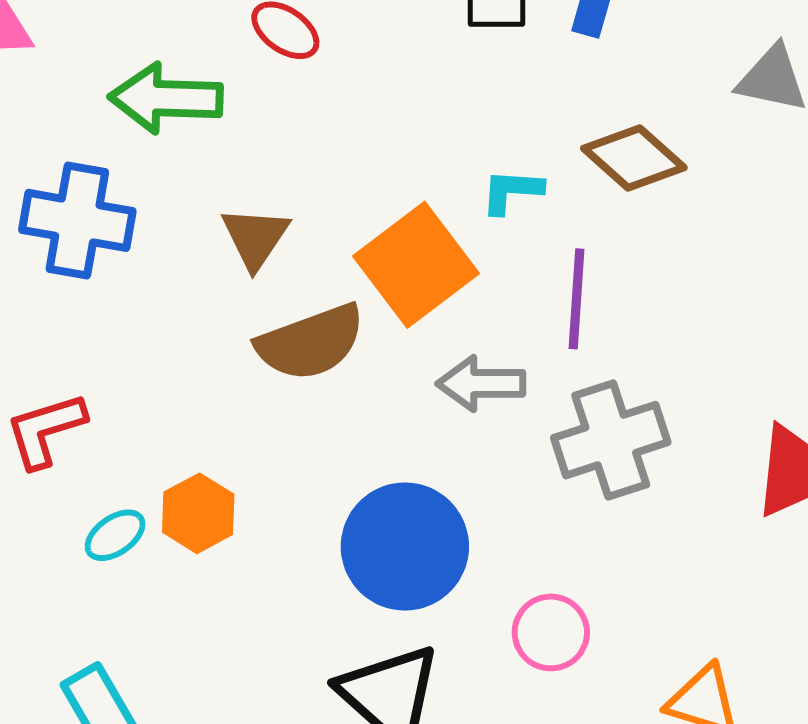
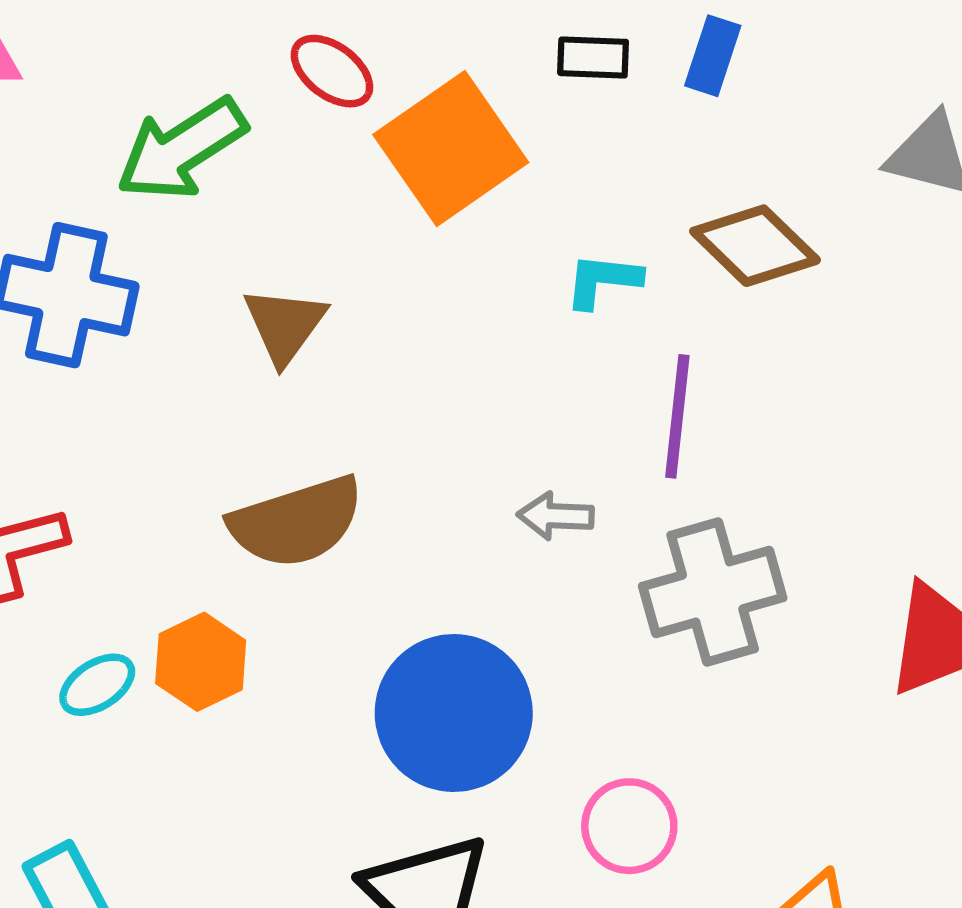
green arrow: (166, 98) -> (181, 149), turned -37
orange square: (416, 265) -> (451, 148), moved
brown semicircle: (311, 342) -> (296, 522), moved
gray arrow: (481, 383) -> (556, 516), size x0.7

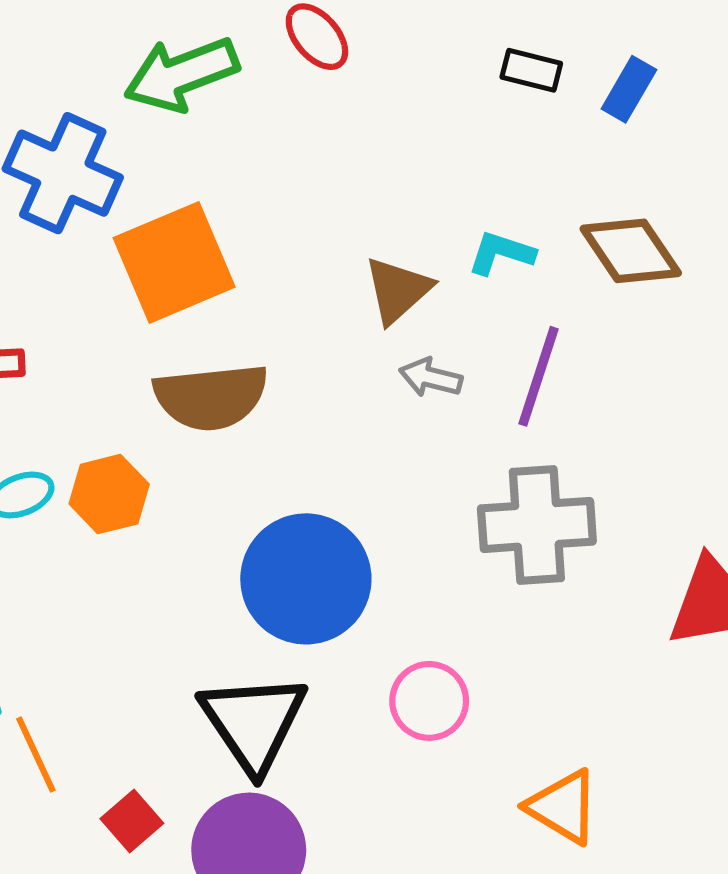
orange square: (451, 148) -> (174, 262), moved
brown triangle: (285, 325) -> (398, 290), moved
gray arrow: (556, 516) -> (431, 378), moved

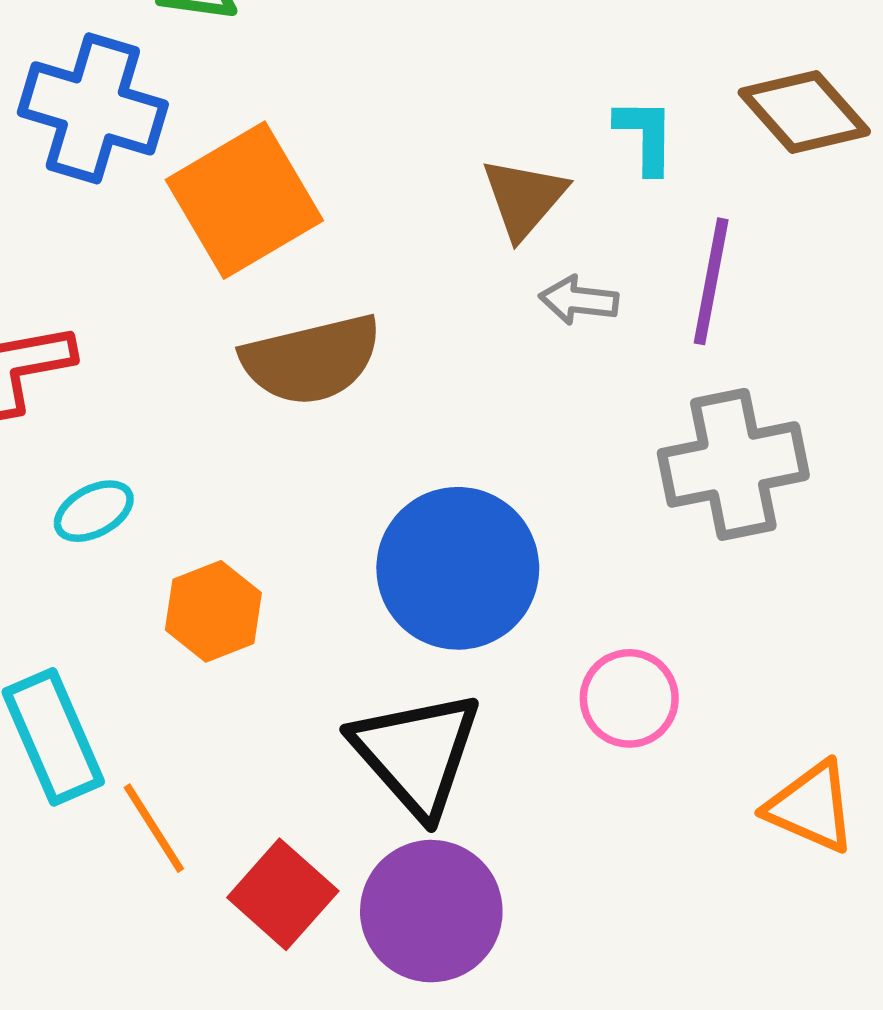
cyan L-shape: (501, 253) -> (645, 136), turned 80
orange hexagon: (109, 494) -> (213, 611), moved
red square: (132, 821) -> (283, 894), size x1.4

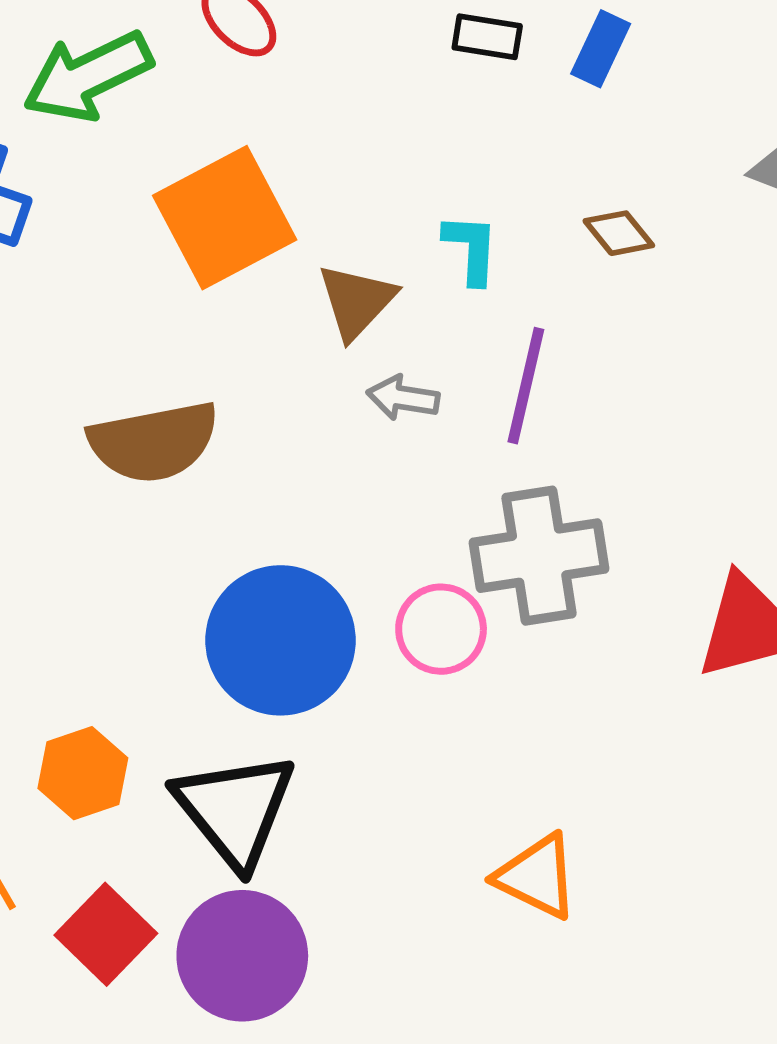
brown diamond: (804, 112) -> (619, 233), size x0.6
orange square: (244, 200) -> (225, 218), moved
orange hexagon: (213, 611) -> (83, 773), moved
pink circle: (629, 698) -> (441, 629), moved
orange triangle: (811, 807) -> (537, 876), moved

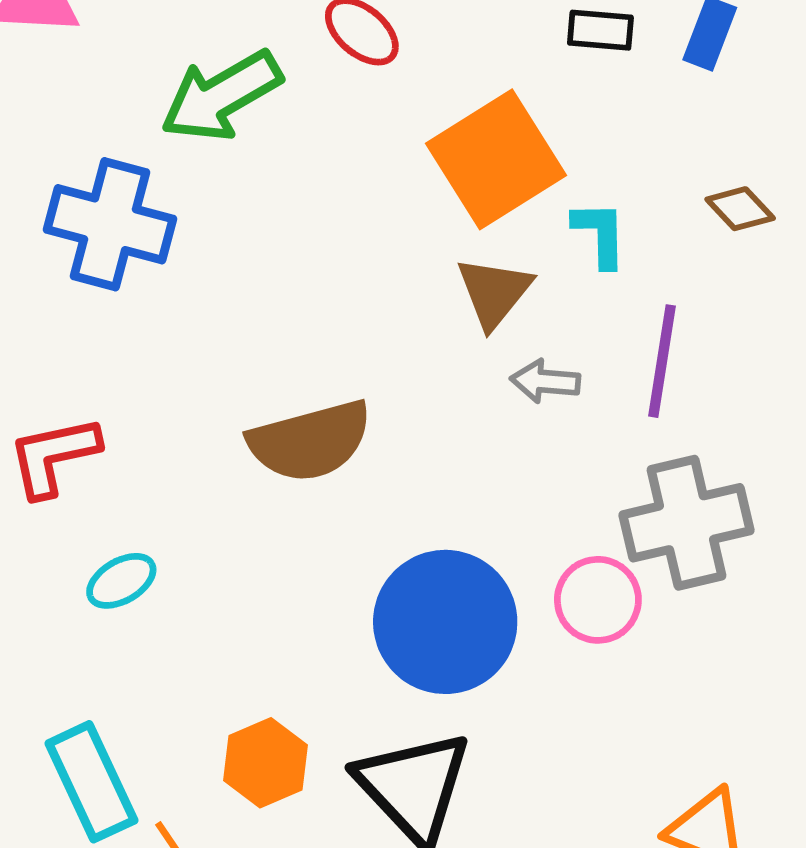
orange square: (225, 218) -> (496, 159), moved

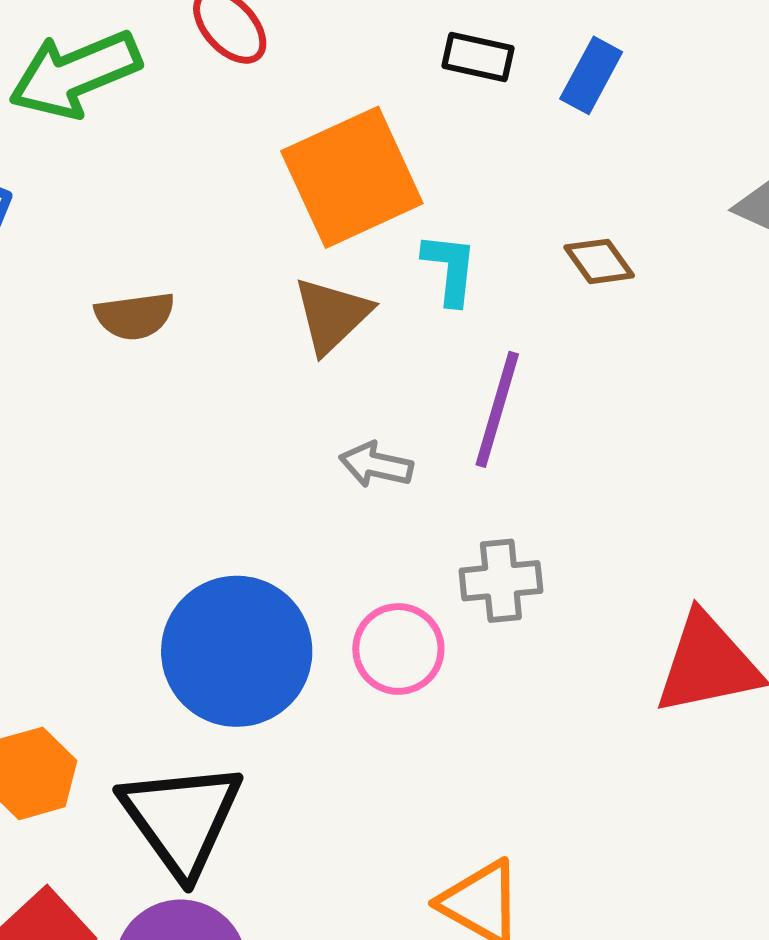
gray arrow: (545, 381) -> (376, 465), moved
brown semicircle: (310, 441) -> (135, 316), moved, size x0.6
gray cross: (686, 523) -> (501, 581), size x0.6

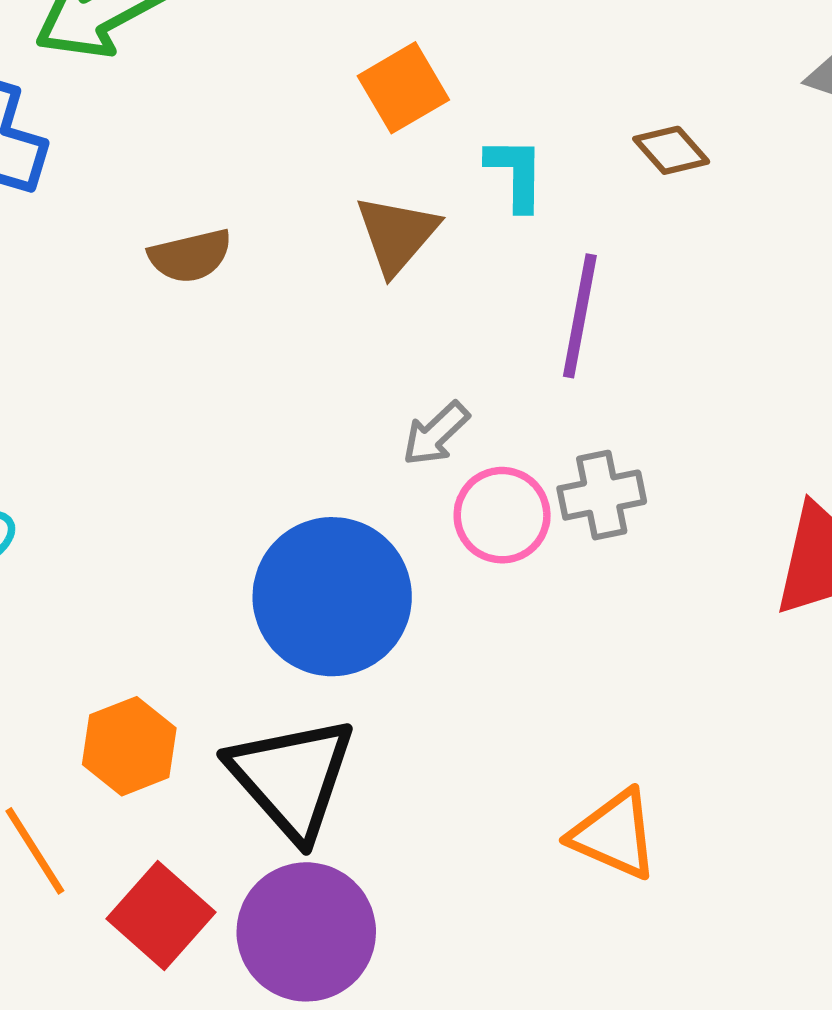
orange square: (352, 177) -> (403, 88), size x0.6
gray arrow: (376, 465) -> (436, 434), moved, turned -50
pink circle: (398, 649) -> (502, 515), moved

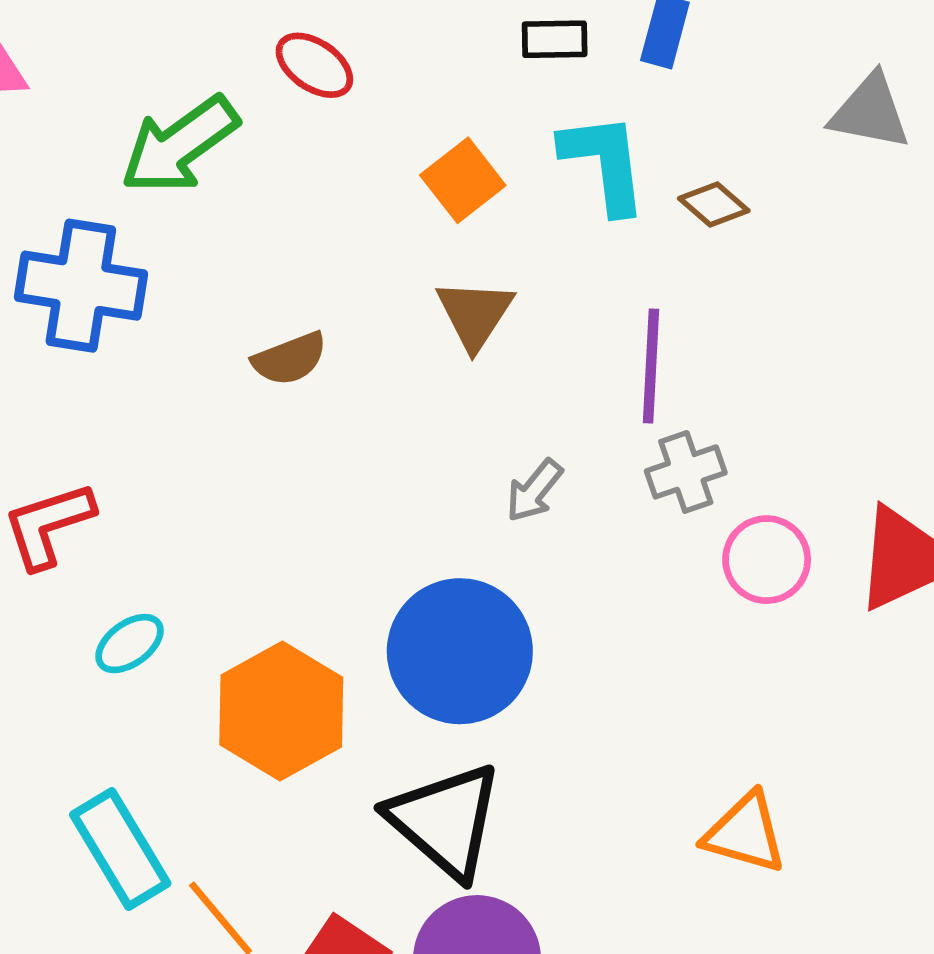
cyan L-shape: (516, 174) -> (604, 163), moved, size x1.5
gray cross: (602, 495) -> (686, 472), moved
pink circle: (502, 515) -> (767, 560), moved
orange hexagon: (129, 746) -> (281, 711), moved, size x1.5

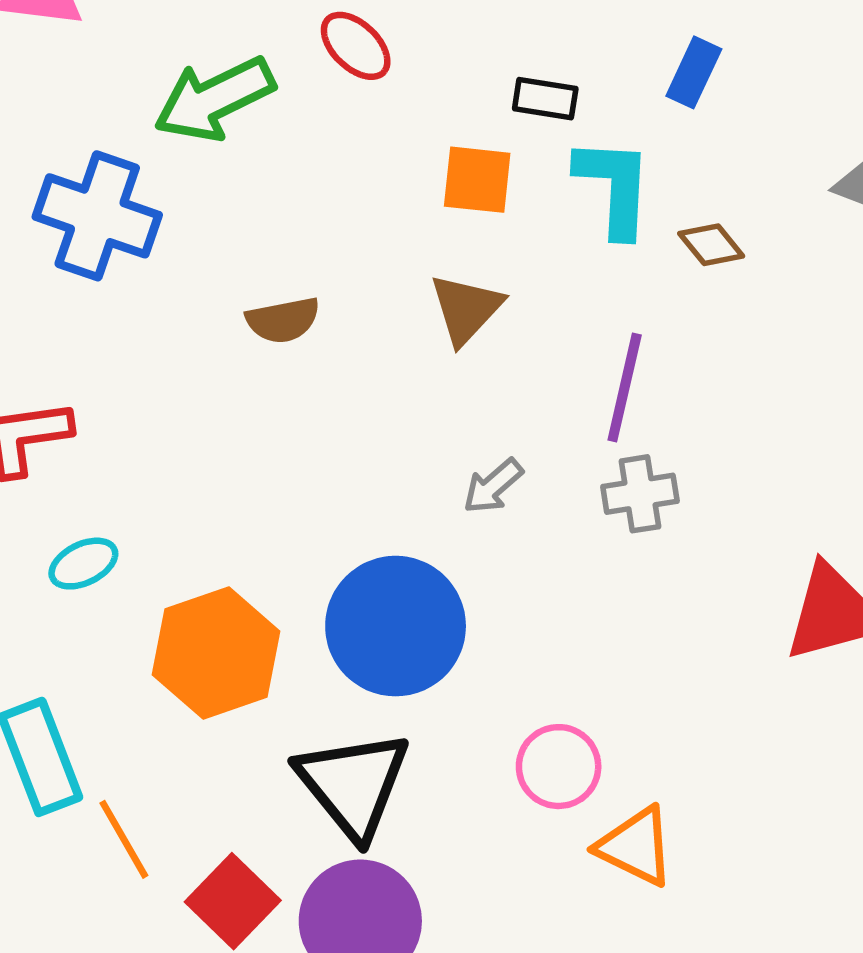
black rectangle: (555, 39) -> (545, 99), moved
orange square: (463, 180) -> (477, 180), turned 34
pink circle: (767, 560) -> (559, 767), moved

